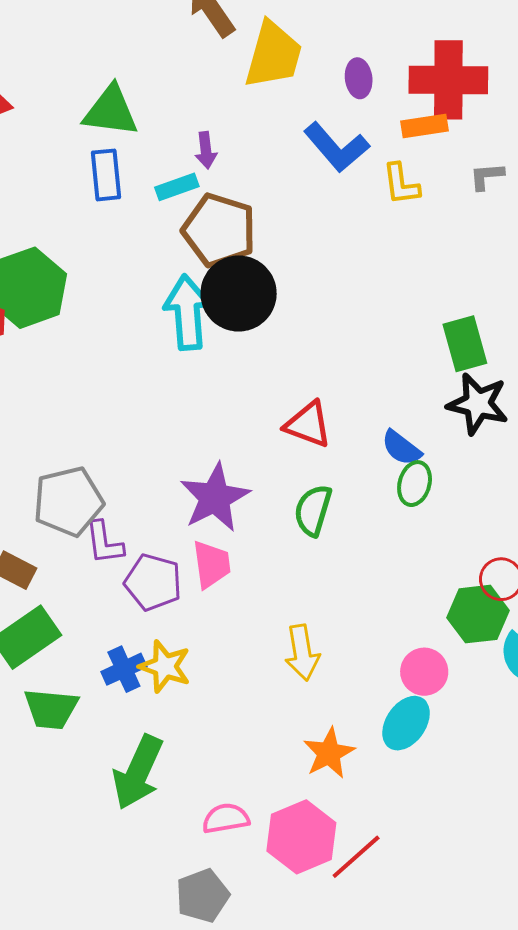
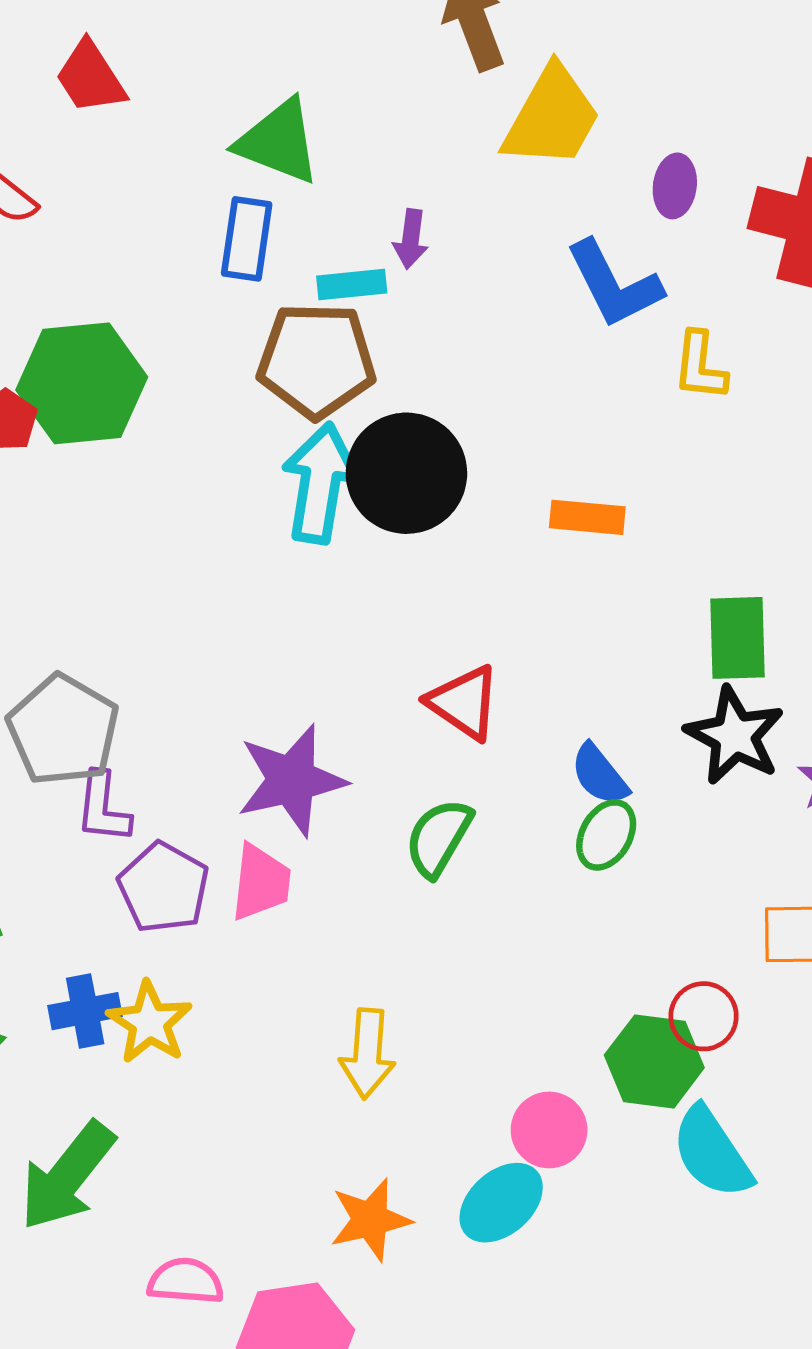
orange rectangle: (425, 126) -> (587, 517), moved
brown pentagon: (219, 230) -> (316, 360), moved, turned -30
gray pentagon: (68, 501) -> (63, 730), turned 30

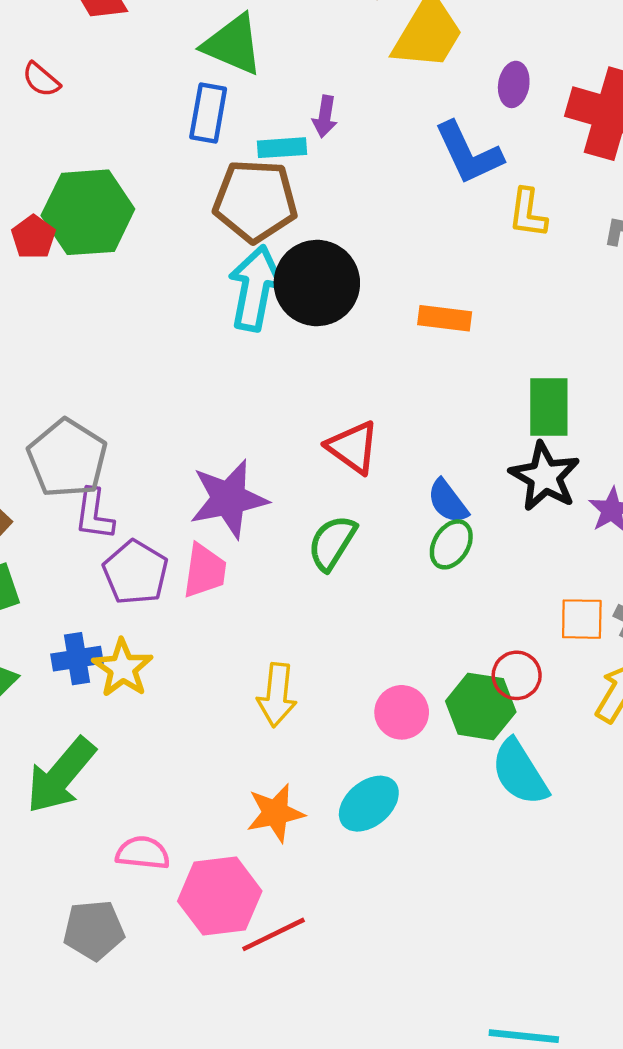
pink circle: (549, 1130) -> (402, 712), moved

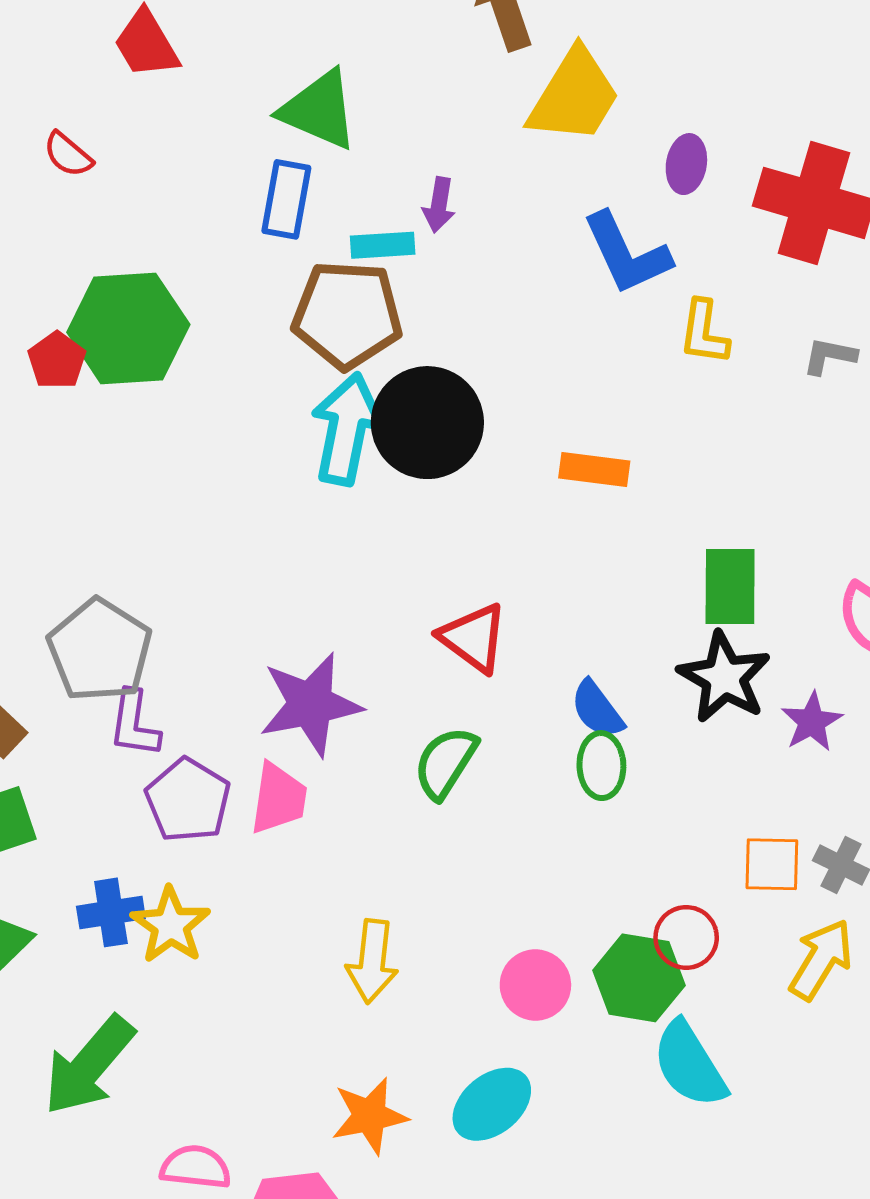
green ellipse: (451, 544) -> (601, 766), turned -33

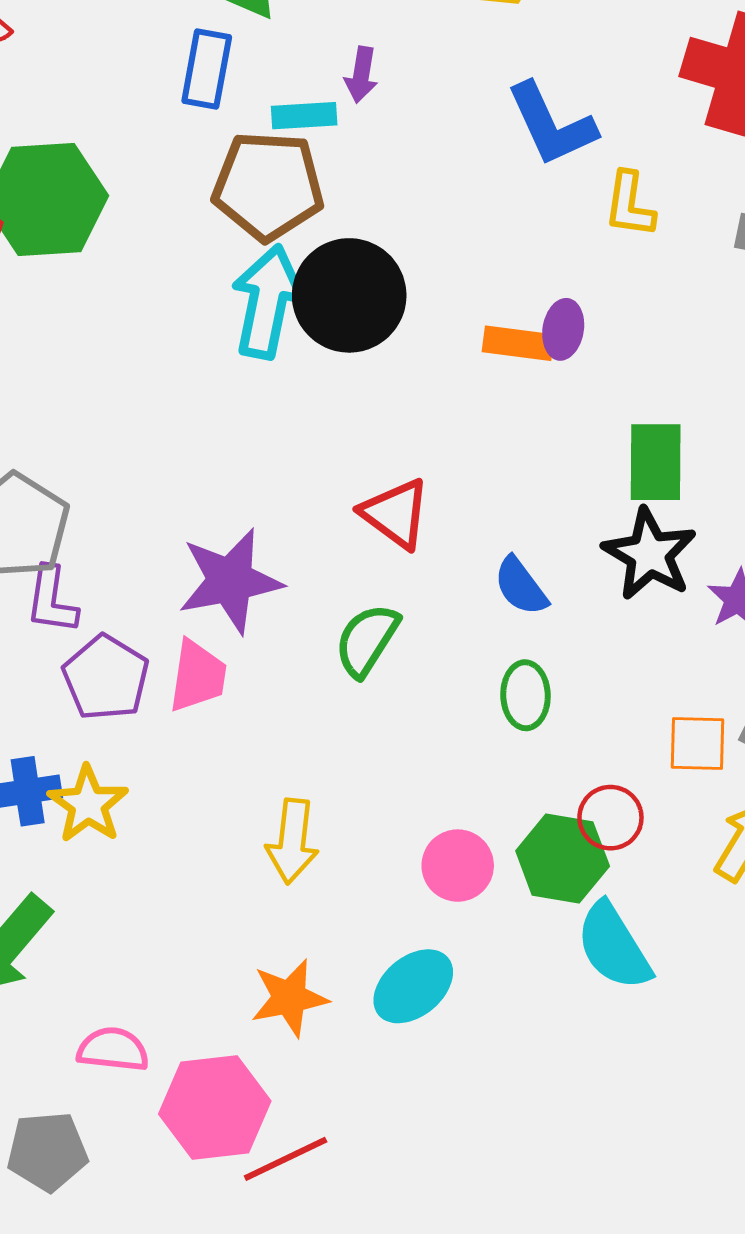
purple ellipse: (686, 164) -> (563, 329), moved
green ellipse: (601, 766) -> (525, 695), moved

